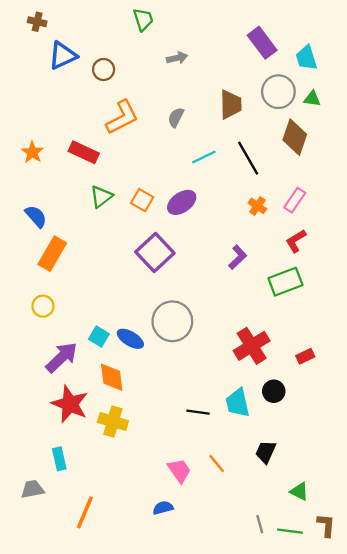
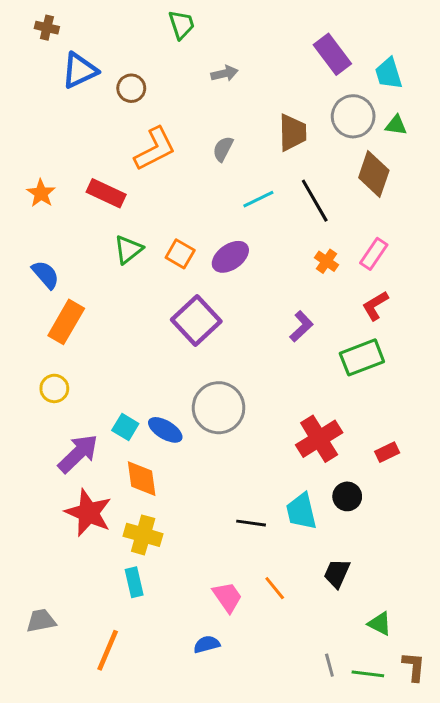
cyan rectangle: (59, 459) -> (134, 582), moved

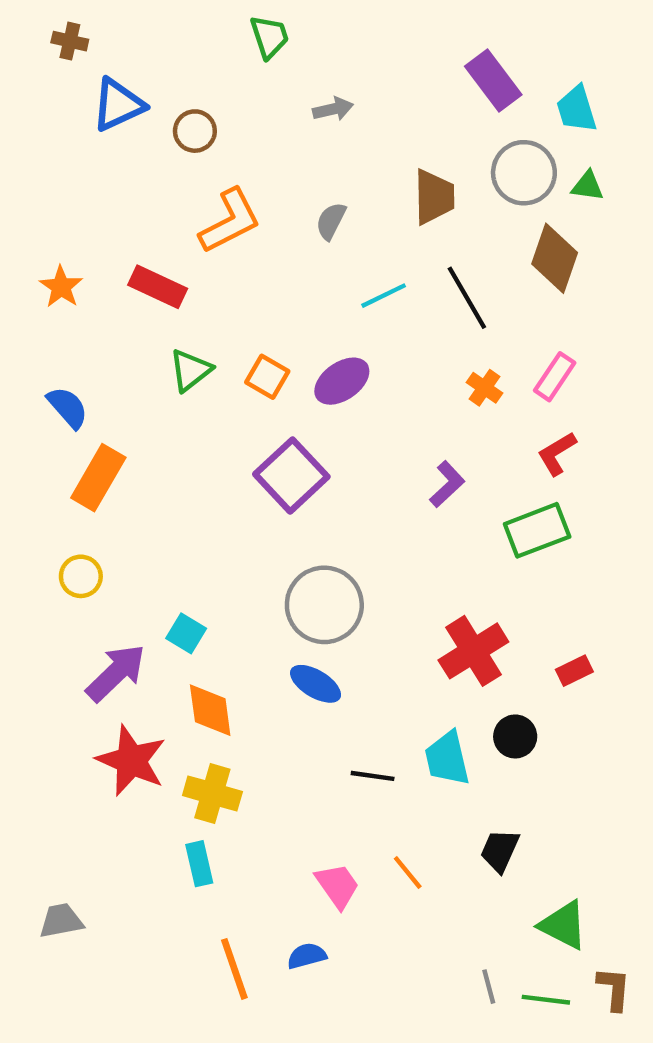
blue ellipse: (165, 430) -> (316, 684), moved
green triangle: (380, 624) -> (563, 925), size x1.4
orange line: (108, 650) -> (234, 969), moved, turned -42

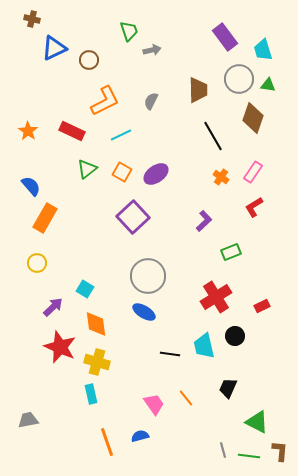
green trapezoid: (269, 37) -> (129, 31), moved
cyan line: (384, 296) -> (121, 135), moved
green rectangle: (537, 530) -> (231, 252), moved, size x0.7
purple arrow: (116, 673) -> (53, 307), size x0.7

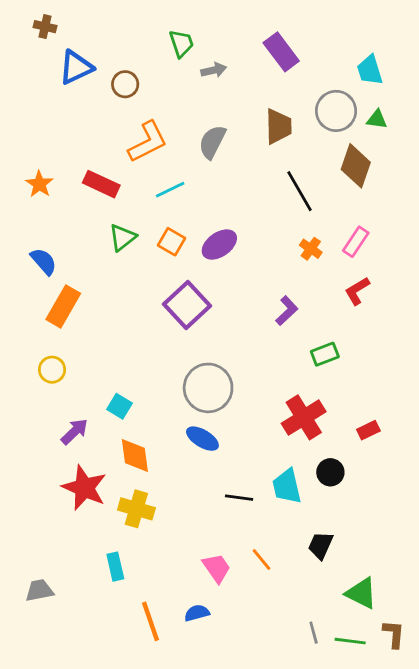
purple rectangle: (225, 37) -> (281, 52), moved
gray semicircle: (151, 101) -> (212, 142), size x1.4
cyan rectangle: (91, 394) -> (115, 567), moved

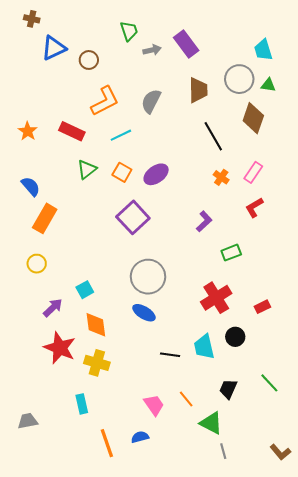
purple rectangle: (281, 52) -> (186, 44), moved
cyan square: (120, 406) -> (85, 290), turned 30
green triangle: (361, 593) -> (211, 423), moved
brown L-shape: (394, 634) -> (280, 452), turned 135
green line: (350, 641) -> (269, 383), moved, turned 40

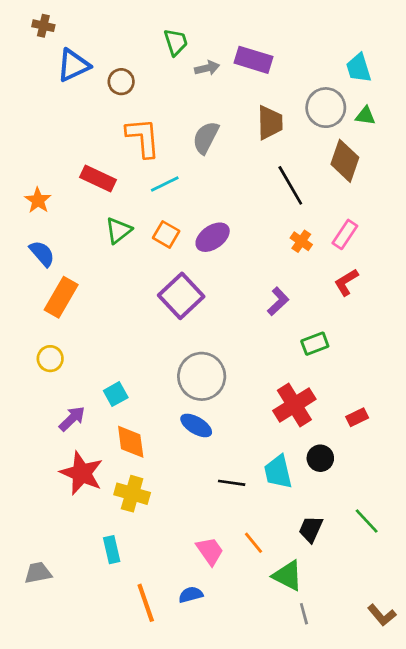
purple rectangle: (186, 44) -> (253, 60), turned -36
orange L-shape: (105, 101) -> (143, 138), turned -68
orange star: (28, 131) -> (38, 200), moved

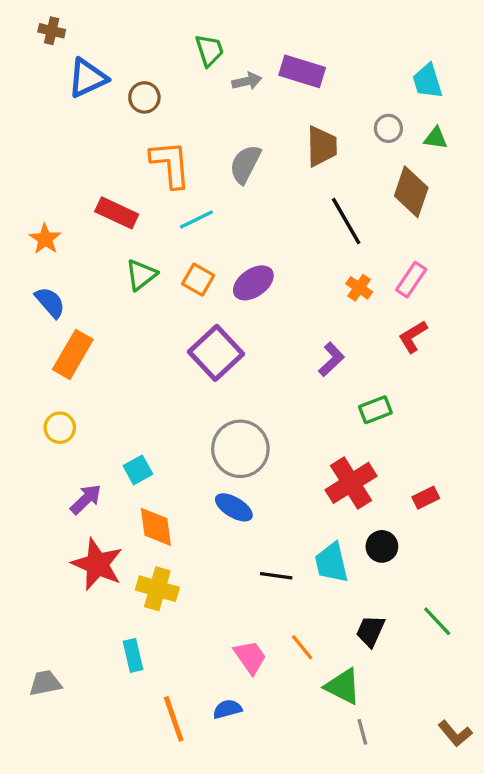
gray circle: (326, 108) -> (388, 128), size x0.6

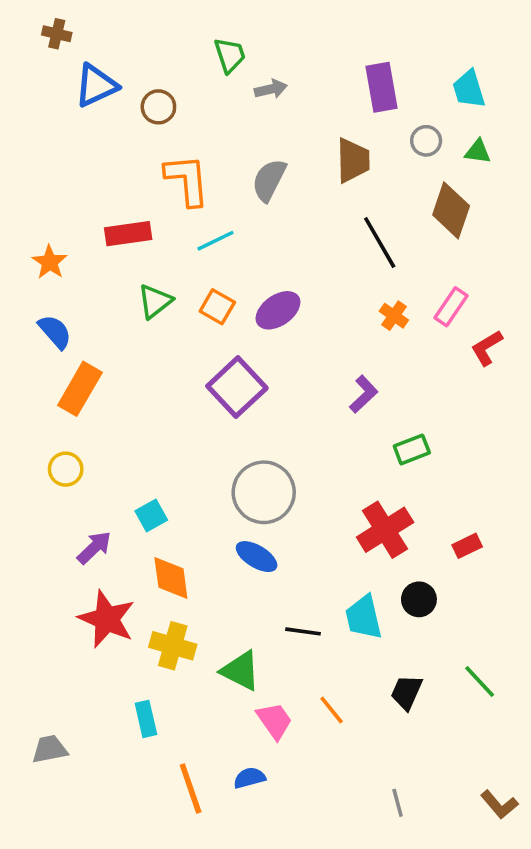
purple rectangle: (302, 71) -> (381, 87), moved, turned 63
red rectangle: (117, 213) -> (128, 234), turned -33
red L-shape: (413, 337) -> (487, 348), moved
green triangle: (343, 686) -> (241, 671), moved

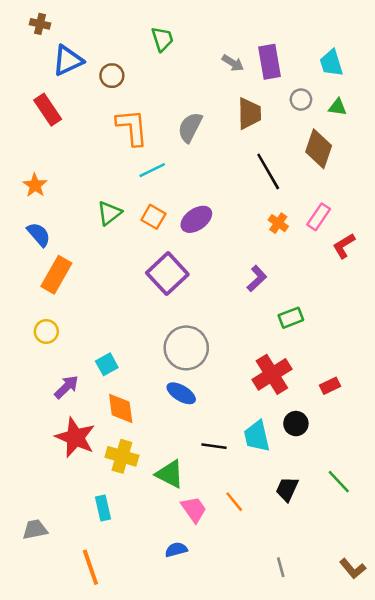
gray arrow: (271, 89) -> (233, 63), moved, turned 45
red rectangle: (128, 234) -> (48, 110), moved, turned 64
orange line: (191, 788) -> (90, 567), moved

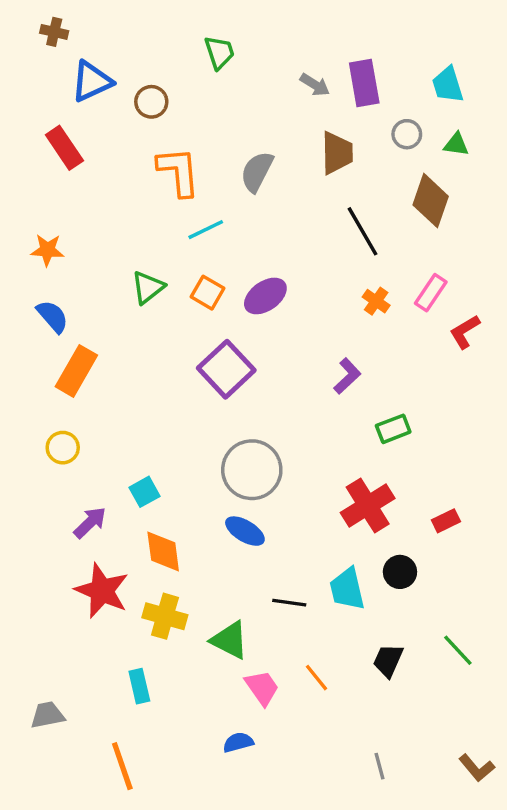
orange star: (35, 185) -> (47, 250), turned -30

